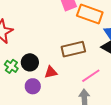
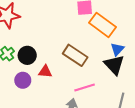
brown rectangle: (73, 49) -> (75, 55), turned 30

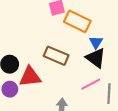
red triangle: (45, 72) -> (30, 77), size x1.6
pink line: (85, 87) -> (91, 84), moved

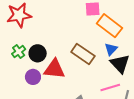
blue triangle: (96, 42) -> (111, 49), moved

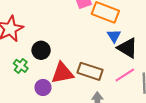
black circle: (38, 53) -> (41, 50), moved
brown rectangle: (83, 54) -> (90, 71), moved

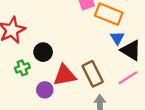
green cross: (21, 66) -> (22, 68), turned 32
brown rectangle: (90, 71) -> (93, 74), turned 45

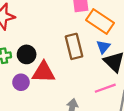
black circle: (43, 52) -> (27, 54), moved
brown rectangle: (93, 74) -> (74, 46), moved

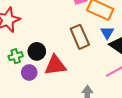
purple circle: (21, 82) -> (29, 72), moved

